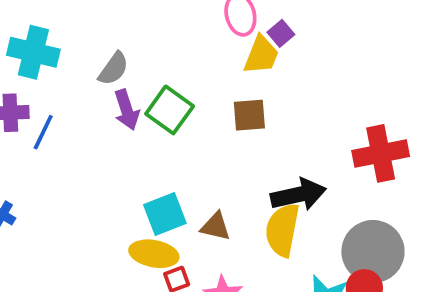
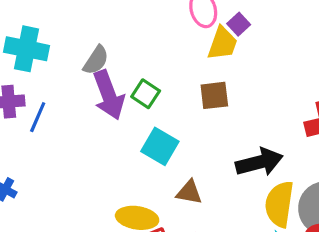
purple arrow: (127, 110) -> (109, 95), size x1.4
green square: (170, 110) -> (146, 94), size x0.7
cyan square: (165, 214) -> (160, 146), moved, turned -36
yellow semicircle: (282, 230) -> (279, 204), moved

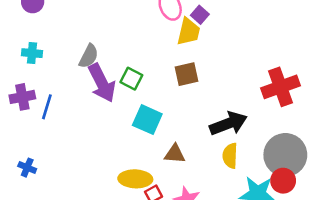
cyan cross: (27, 49) -> (32, 53), size x0.6
yellow semicircle: (279, 204) -> (230, 156), moved, size x0.7

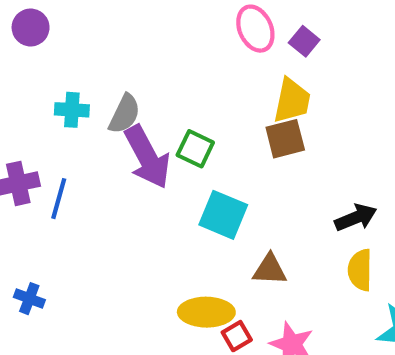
yellow trapezoid: (189, 32) -> (292, 101), moved
cyan cross: (32, 53) -> (72, 110), moved
black arrow: (228, 124) -> (356, 218), size x0.7

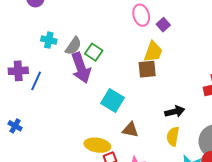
green square: (195, 149) -> (94, 52), moved

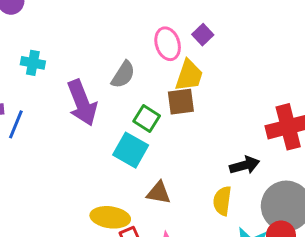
pink ellipse: (141, 15) -> (168, 44), moved
gray semicircle: (73, 46) -> (123, 75), moved
green square: (94, 52) -> (147, 118), moved
black arrow: (175, 112) -> (245, 165), moved

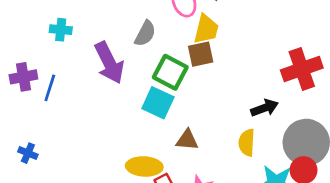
green square: (147, 118) -> (170, 72), size x1.4

